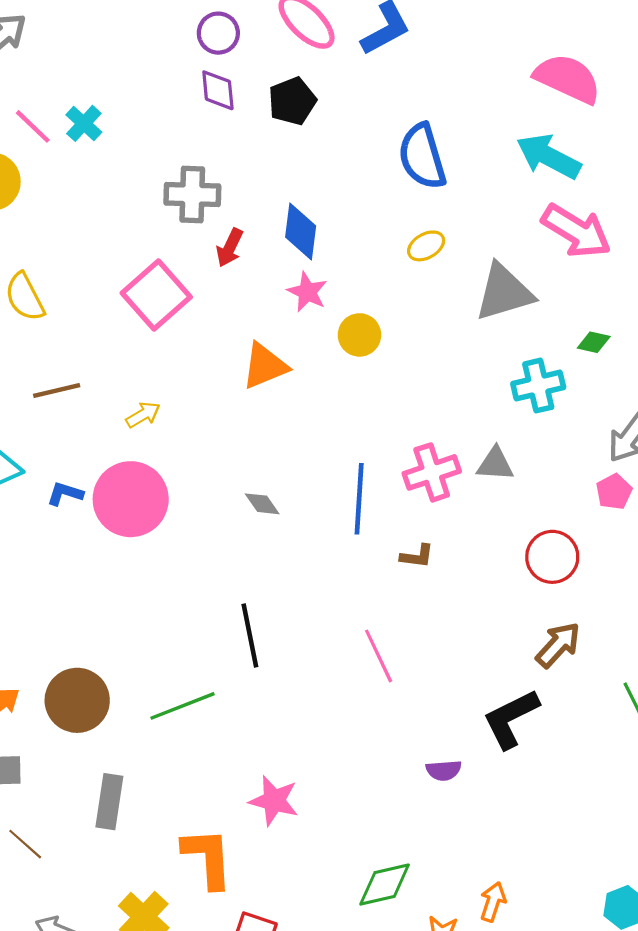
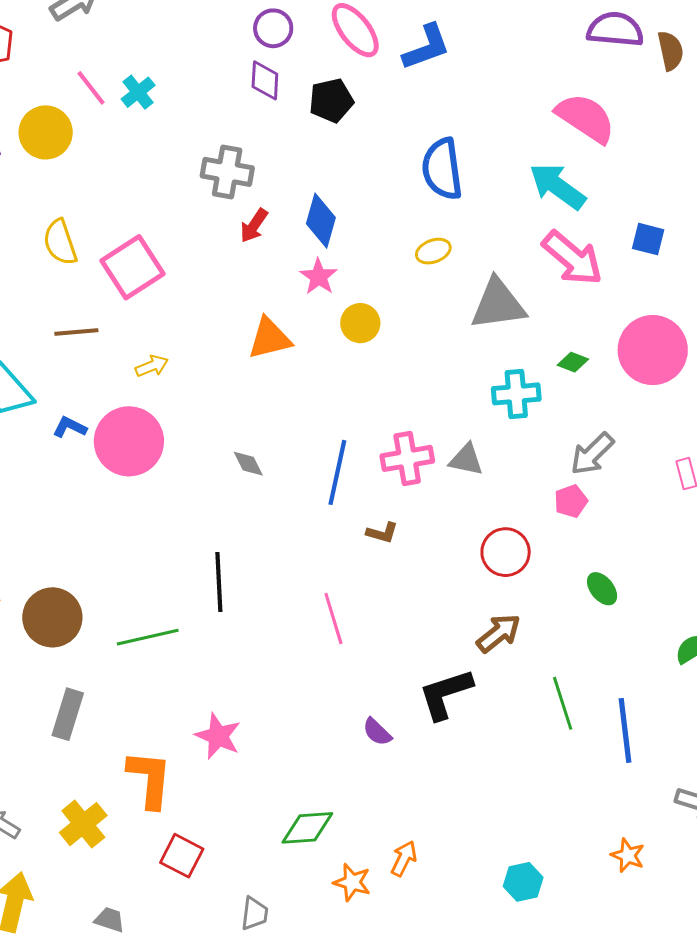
pink square: (156, 295) -> (133, 267), moved
purple semicircle: (444, 770) -> (377, 732), turned 40

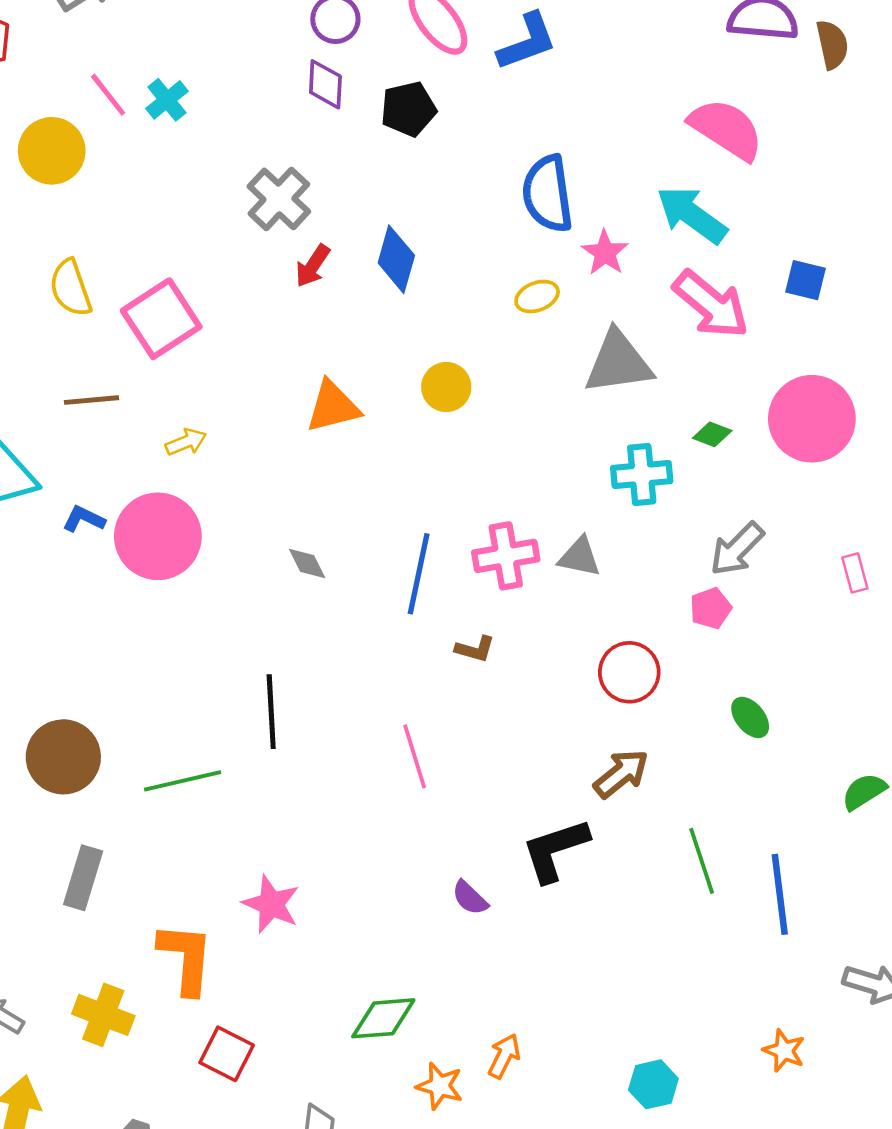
gray cross: (227, 172) -> (279, 199), turned 33
pink star: (319, 277) -> (605, 253), moved
yellow cross: (83, 824) -> (103, 1015), turned -30

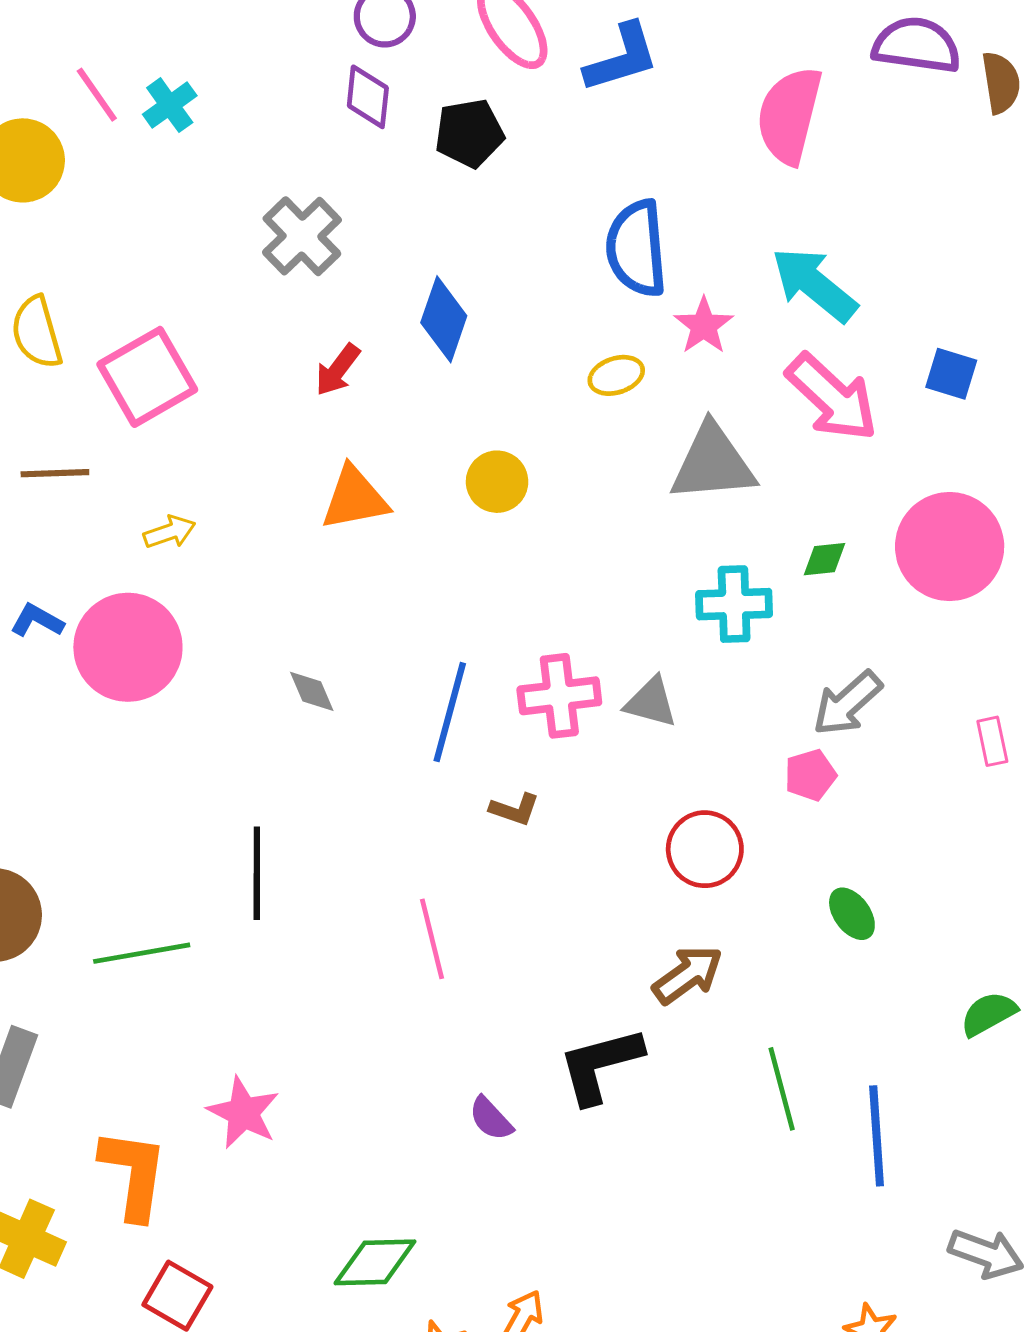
pink semicircle: (726, 129) -> (789, 115), moved, turned -112
red arrow: (313, 266) -> (338, 370), moved
green diamond: (712, 434) -> (824, 559), turned -30

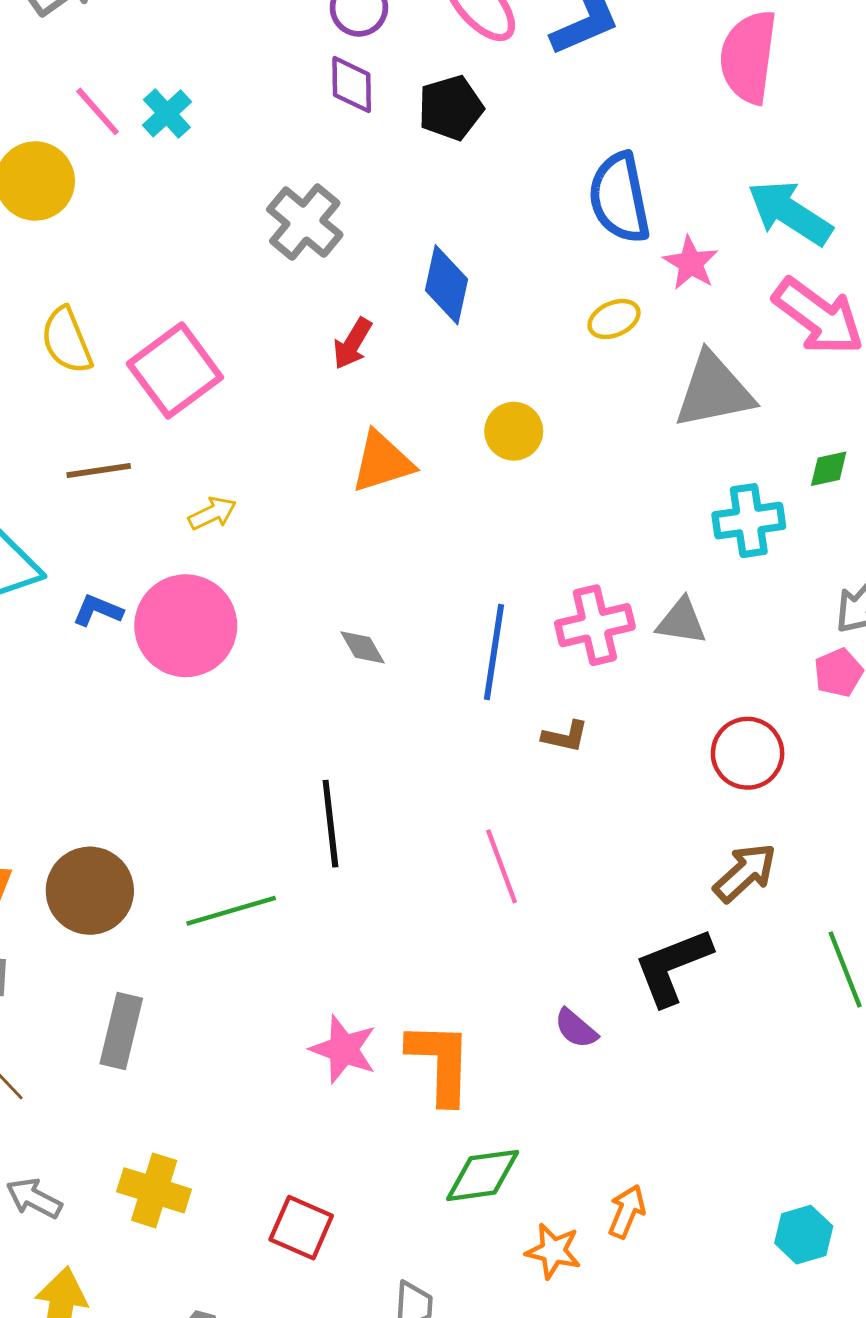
orange L-shape: (134, 1174) -> (440, 1062), moved

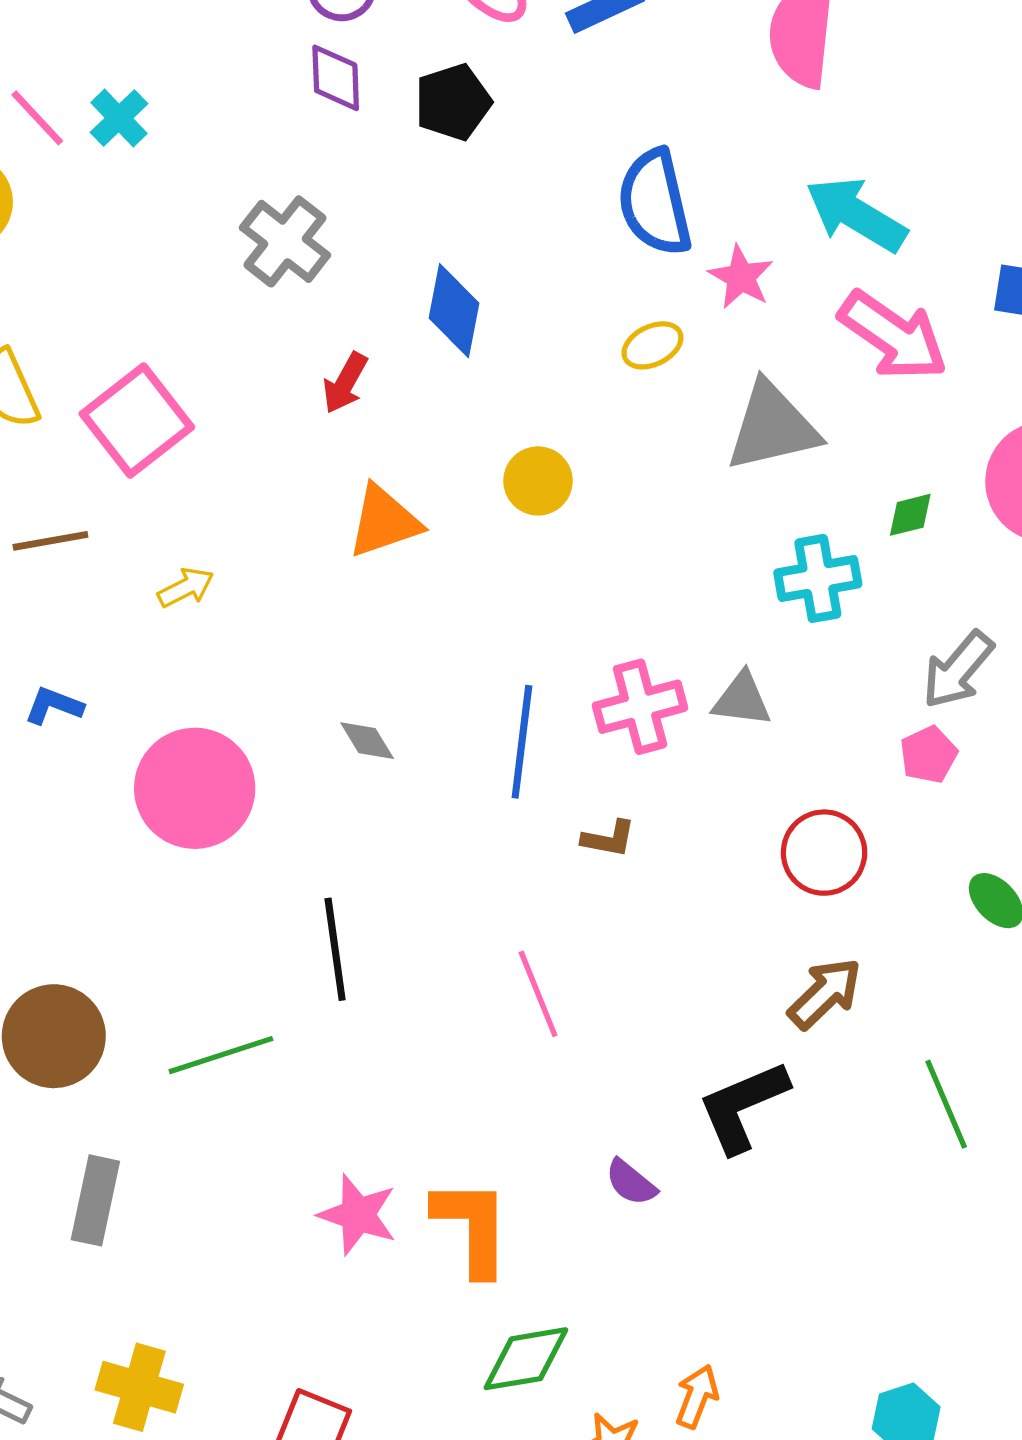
pink circle: (186, 626) -> (195, 788), moved

